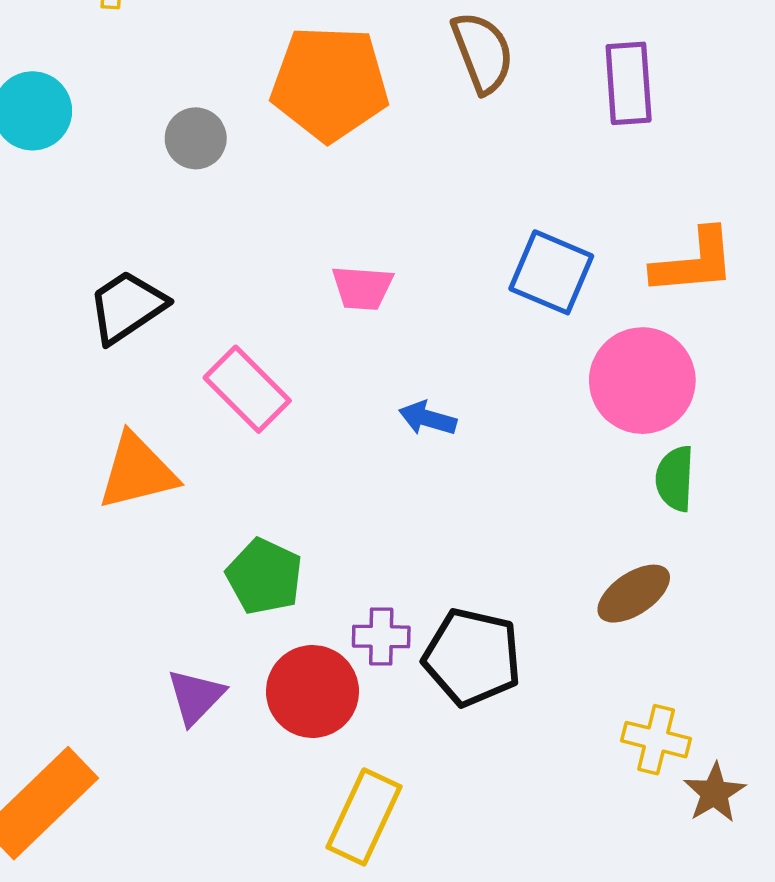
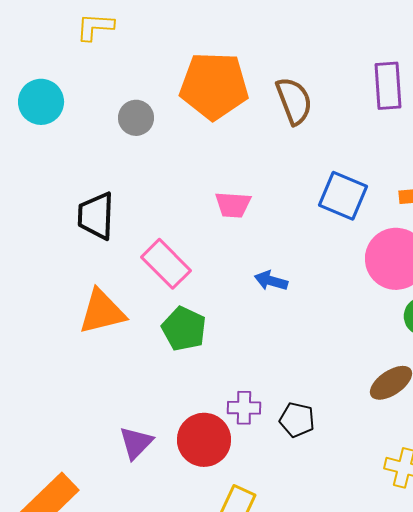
brown semicircle: (483, 52) -> (294, 101), moved
black trapezoid: (127, 307) -> (96, 216), turned -54
green pentagon: (264, 576) -> (184, 329), moved
black pentagon: (472, 657) -> (297, 420), size x0.6

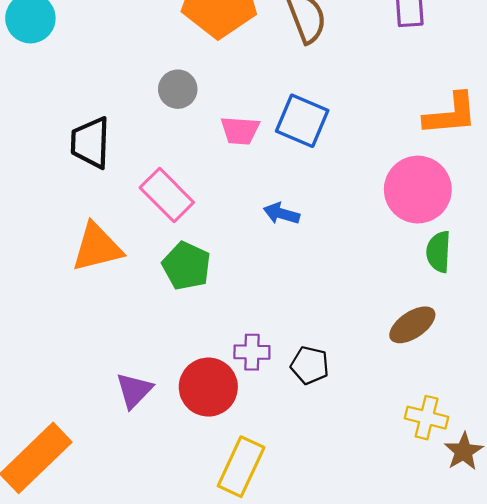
gray circle: (136, 118) -> (178, 89), moved
blue square: (343, 196) -> (302, 121), moved

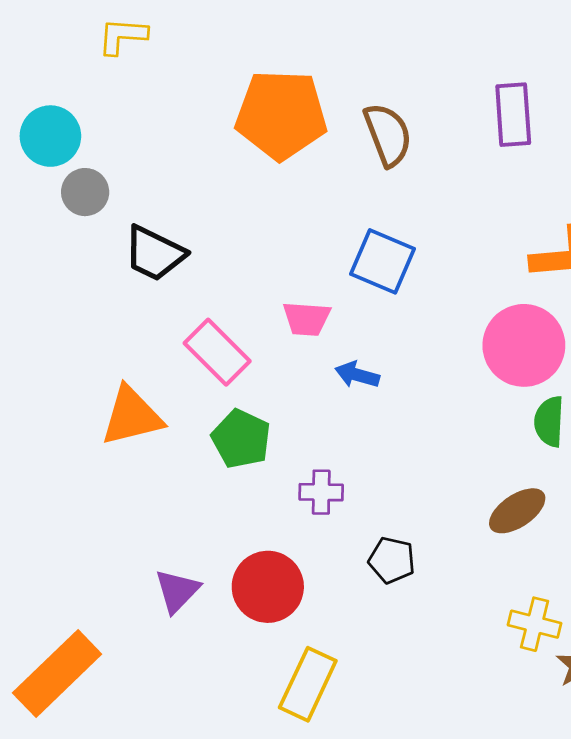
gray circle: (178, 89) -> (85, 192), moved
pink trapezoid: (240, 131) -> (306, 319), moved
black trapezoid: (90, 143) -> (154, 253), moved, turned -66
purple cross: (252, 352) -> (321, 492), moved

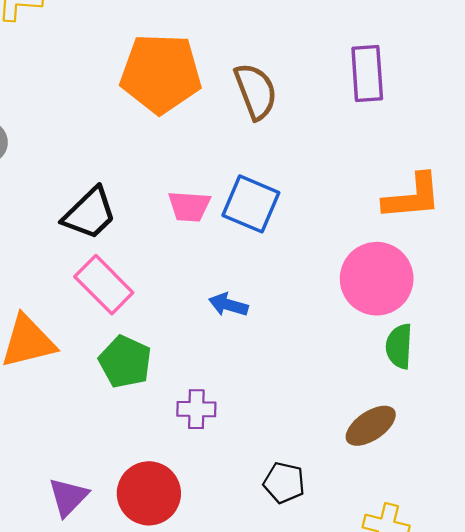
black trapezoid: (154, 253) -> (90, 213), moved, turned -70
pink trapezoid: (306, 319) -> (189, 206), moved
black pentagon: (392, 560) -> (284, 483), moved

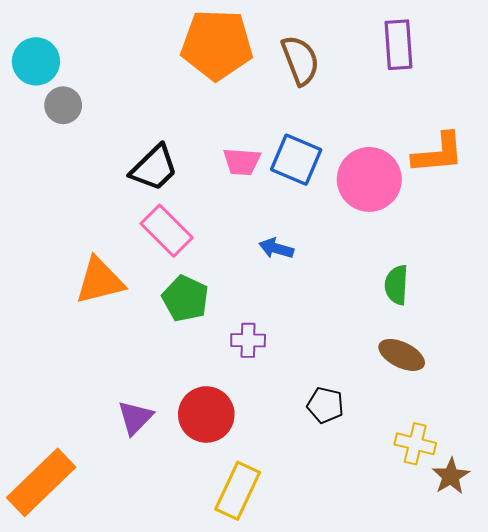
pink circle: (377, 279) -> (369, 179), moved
green semicircle: (399, 346) -> (396, 285), moved
brown ellipse: (371, 426) -> (402, 355), turned 60

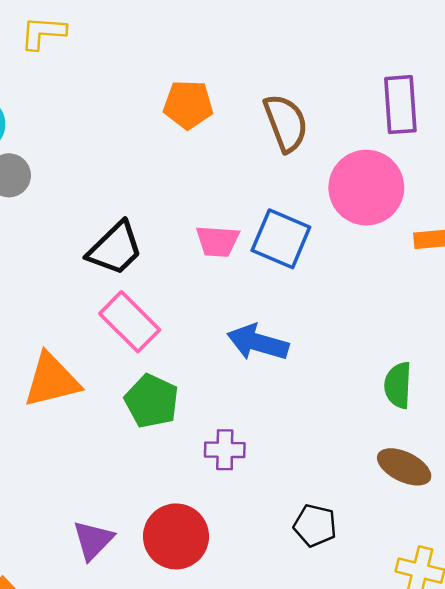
orange pentagon: (217, 45) -> (188, 105), size x0.6
pink circle: (369, 179) -> (366, 188), moved
blue arrow: (276, 248) -> (258, 342), size x1.5

